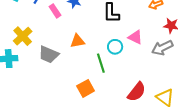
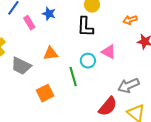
gray arrow: (162, 48) -> (128, 85), moved
orange square: (86, 88) -> (45, 93), moved

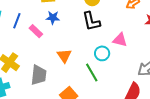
orange triangle: (51, 53) -> (64, 56), turned -42
gray trapezoid: (21, 66) -> (39, 75), turned -95

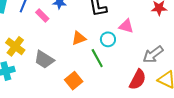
orange triangle: (64, 56) -> (79, 38), moved, turned 42
gray trapezoid: (39, 75) -> (44, 60), turned 115

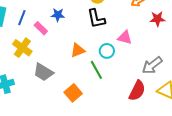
yellow cross: (15, 46) -> (22, 48), moved

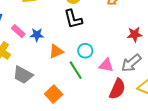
blue star: (58, 15) -> (37, 35), moved
red star: (157, 19) -> (135, 34), moved
pink triangle: (125, 37) -> (106, 65), moved

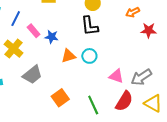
red star: (135, 34) -> (149, 30), moved
cyan circle: (85, 51) -> (89, 56), moved
green line: (76, 70) -> (93, 105), moved
gray trapezoid: (23, 75) -> (32, 75), turned -75

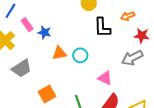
black L-shape: (90, 26) -> (102, 27), moved
gray arrow: (141, 77) -> (132, 58), moved

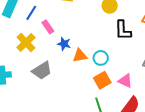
blue star: (44, 32) -> (64, 44), moved
orange square: (47, 94) -> (102, 80), moved

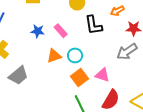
pink rectangle: (48, 27) -> (61, 31), moved
blue star: (64, 44) -> (38, 31), moved

